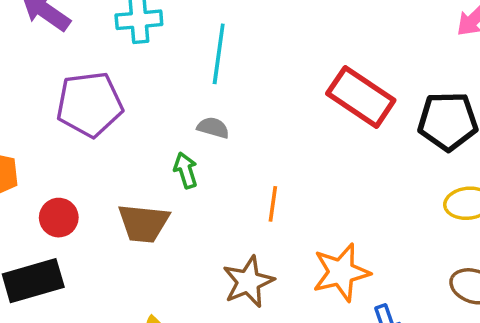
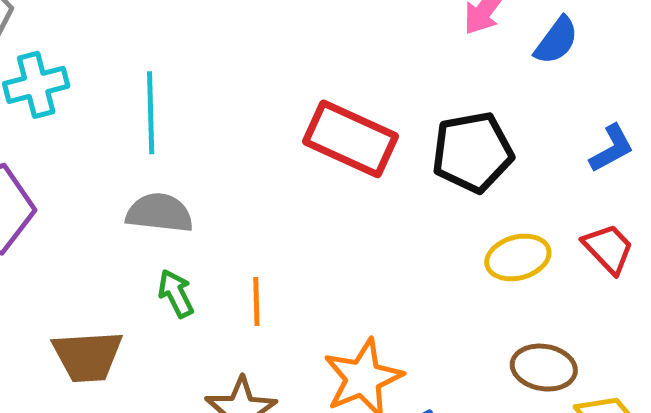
gray semicircle: (213, 128) -> (160, 213), size x1.5
green arrow: (186, 170) -> (176, 294), moved

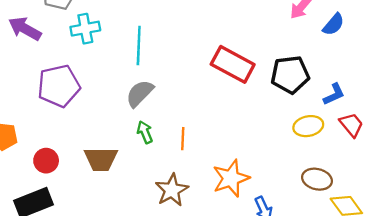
blue L-shape: (612, 148) -> (334, 94), moved
gray semicircle: (160, 213) -> (140, 93), turned -56

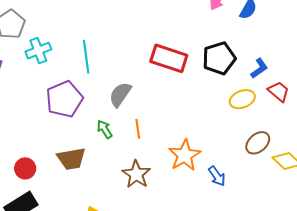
purple pentagon: (59, 86) -> (64, 99), moved
gray semicircle: (140, 93) -> (120, 94), moved
brown ellipse: (317, 179) -> (258, 143), turned -45

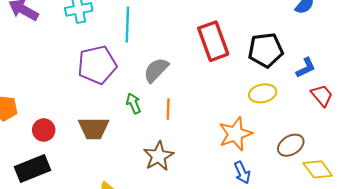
red rectangle: (169, 58) -> (213, 41), turned 42
yellow ellipse: (242, 99) -> (263, 93), moved
orange star: (185, 155) -> (235, 134), moved

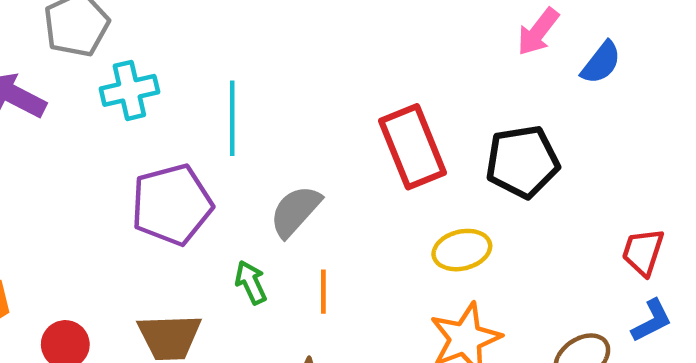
blue L-shape: (306, 68) -> (652, 321), moved
yellow ellipse: (263, 93) -> (462, 250), moved
red trapezoid: (322, 95) -> (643, 252), turned -120

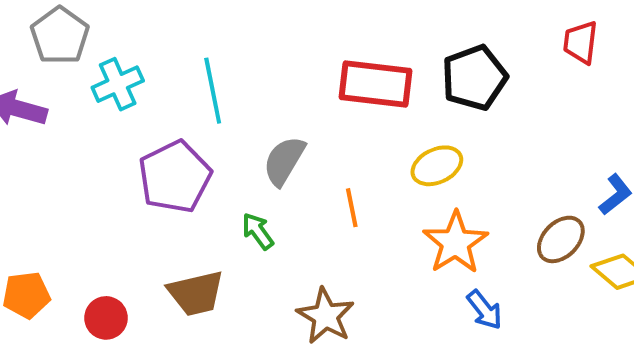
red rectangle: (412, 147) -> (375, 84), turned -50
red trapezoid: (643, 252) -> (581, 42), moved
orange line: (323, 292) -> (352, 208), moved

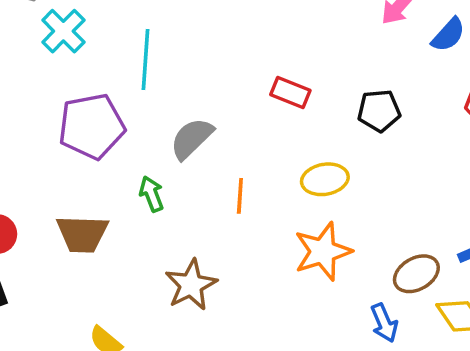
black pentagon: (474, 78) -> (379, 111), size x0.7
cyan cross: (118, 84) -> (63, 31), turned -36
red rectangle: (375, 84) -> (290, 93), size x0.6
blue arrow: (484, 310) -> (384, 323), moved

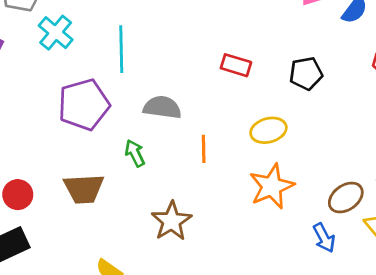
gray semicircle: (192, 138) -> (162, 107), turned 57

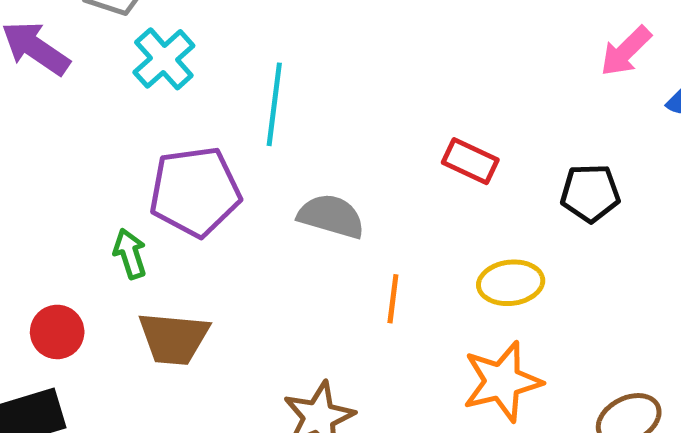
green arrow: (135, 153) -> (130, 254), moved

